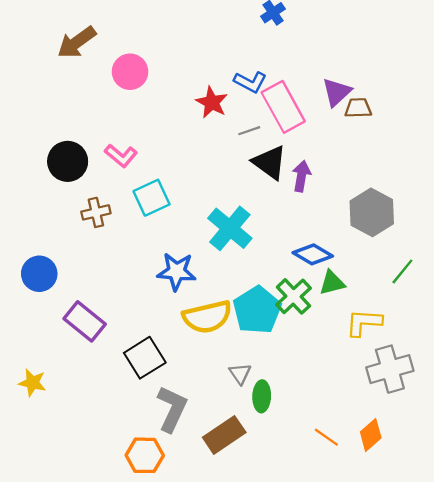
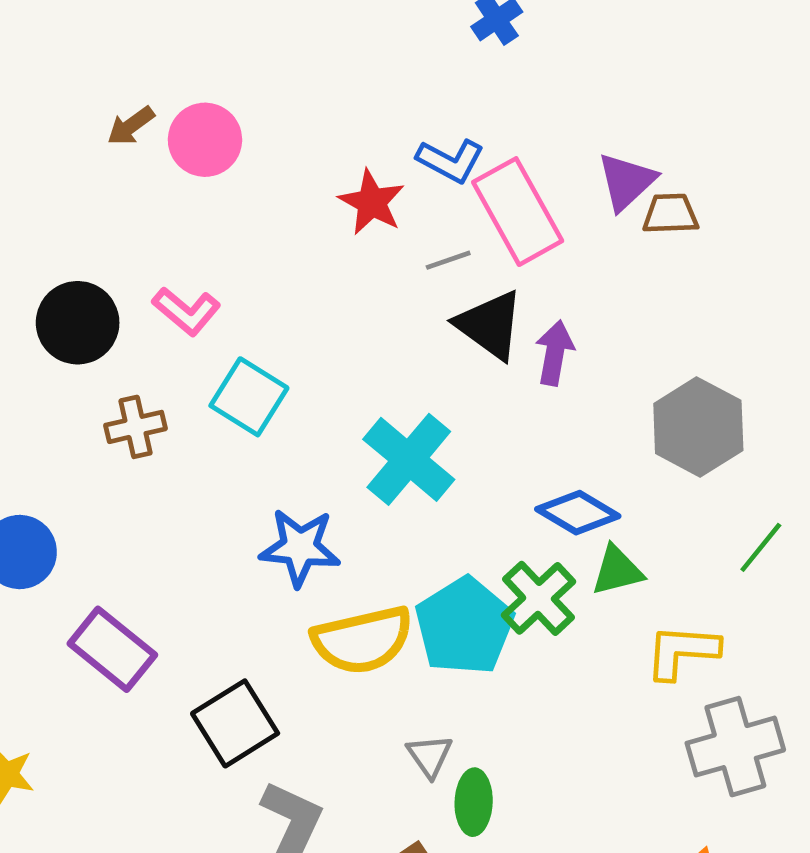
brown arrow: (77, 42) -> (131, 126), moved, size x0.6
cyan square: (152, 198) -> (249, 397), turned -33

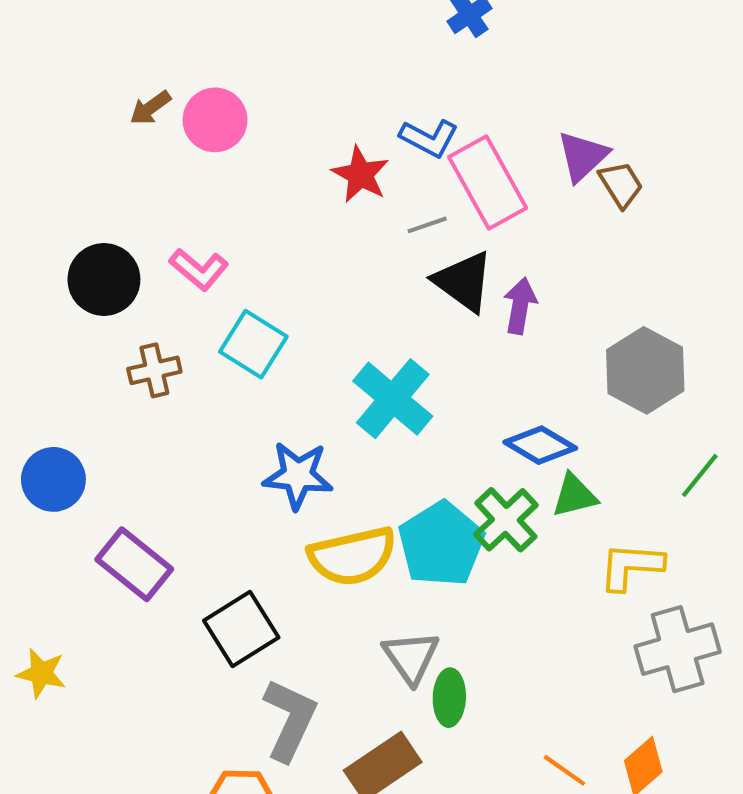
brown trapezoid: (670, 214) -> (621, 185), turned 60
gray triangle: (430, 756) -> (411, 657), size x1.4

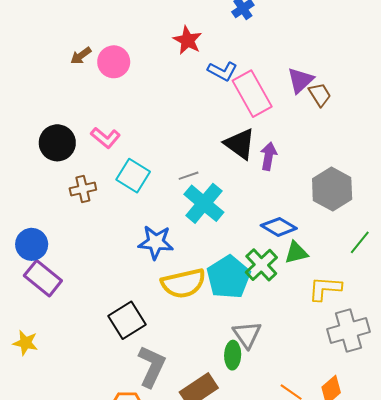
red star: (360, 174) -> (188, 40), moved
gray line: (427, 225) -> (189, 176), moved
purple rectangle: (134, 564) -> (43, 278), moved
gray triangle: (411, 657) -> (247, 335), moved

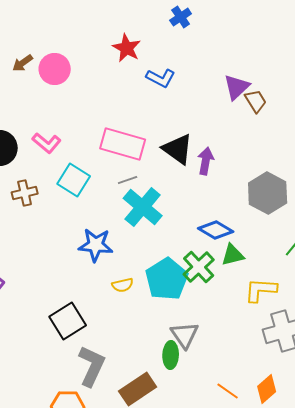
pink rectangle: (252, 94) -> (123, 144), moved, turned -45
yellow semicircle: (183, 283) -> (123, 285), size x0.5

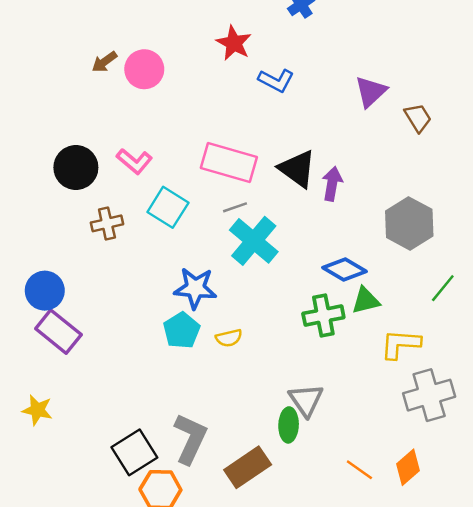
brown trapezoid: (256, 101) -> (418, 118), moved
green cross: (199, 267) -> (323, 316), turned 32
cyan pentagon: (167, 279) -> (182, 330), moved, size x0.7
black square: (68, 321) -> (134, 452), moved

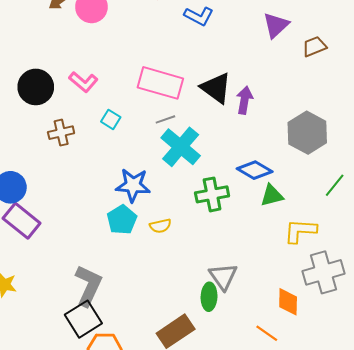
brown trapezoid: (418, 118) -> (314, 46), turned -80
cyan square: (168, 207) -> (111, 119), size x0.6
green cross: (323, 316) -> (212, 194), moved
gray L-shape: (190, 439) -> (88, 286), moved
orange diamond: (408, 467) -> (288, 302), moved, turned -48

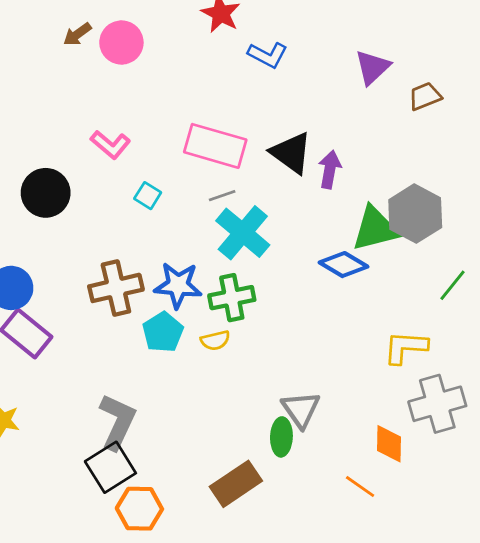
black circle: (36, 87) -> (46, 193), moved
brown cross: (61, 133) -> (116, 288), moved, size x1.5
green cross: (212, 194) -> (232, 298), moved
green triangle: (272, 195) -> (375, 229), moved, size x1.5

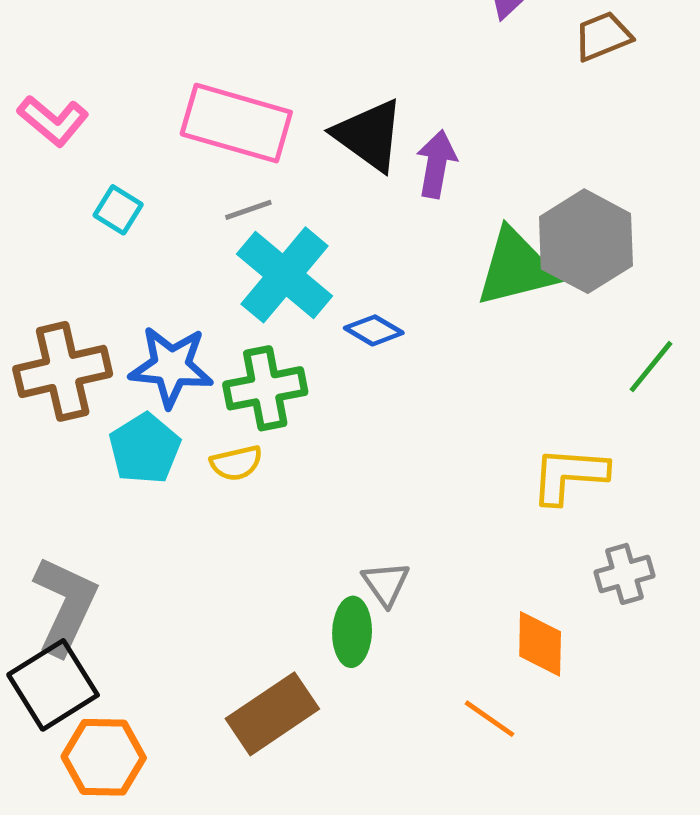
blue diamond: (344, 265) -> (374, 330), moved, size x0.7
gray cross: (437, 404) -> (625, 574), size x0.6
gray triangle: (301, 409) -> (386, 584), size x0.7

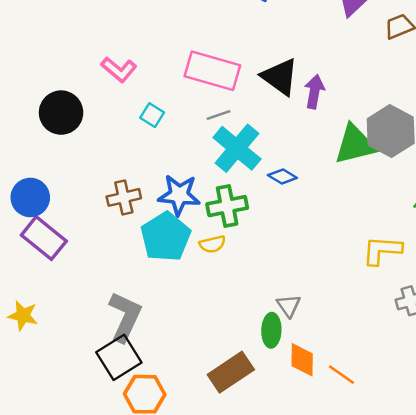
brown cross: (63, 371) -> (124, 197), size x0.7
cyan pentagon: (145, 449) -> (166, 237), size x1.4
orange diamond: (540, 644) -> (302, 360), moved

